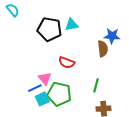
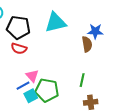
cyan triangle: (72, 25) -> (56, 22), size x1.6
black pentagon: (49, 29) -> (18, 27), moved
red semicircle: (67, 63) -> (19, 49), moved

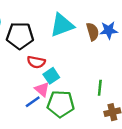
brown semicircle: (87, 44) -> (93, 32), moved
red semicircle: (19, 49) -> (36, 62), moved
cyan square: (31, 96) -> (51, 76), moved

